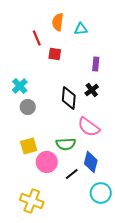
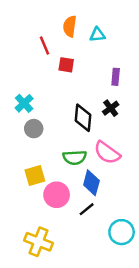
green semicircle: (66, 144) -> (75, 157), moved
blue diamond: (91, 162) -> (91, 183), moved

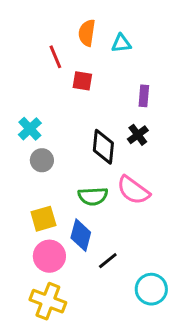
blue diamond: (91, 183) -> (81, 235), moved
pink circle: (57, 195) -> (49, 256), moved

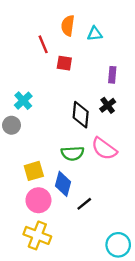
gray circle: (42, 160) -> (12, 125), moved
cyan circle: (151, 289) -> (118, 245), moved

